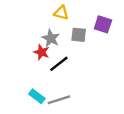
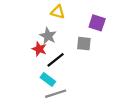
gray square: (79, 35) -> (84, 44), moved
cyan rectangle: (37, 96) -> (48, 79), moved

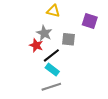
gray square: (84, 44) -> (68, 39), moved
cyan rectangle: (48, 79) -> (52, 70), moved

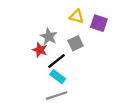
yellow triangle: (53, 11) -> (77, 16), moved
gray square: (68, 39) -> (75, 43), turned -32

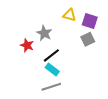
gray square: (75, 43) -> (88, 39), moved
red star: (40, 50) -> (27, 45), moved

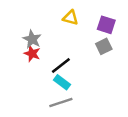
yellow triangle: (69, 15) -> (70, 18), moved
gray star: (44, 33) -> (32, 39), moved

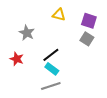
gray square: (104, 46) -> (87, 39), turned -32
red star: (32, 54) -> (17, 59), moved

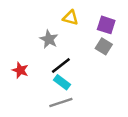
gray star: (27, 33) -> (49, 39), moved

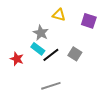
gray square: (104, 46) -> (75, 54), moved
cyan rectangle: (62, 82) -> (38, 49), moved

